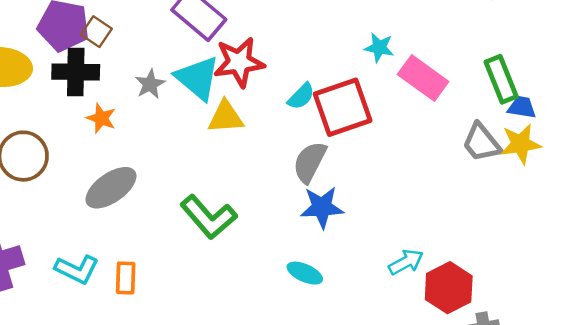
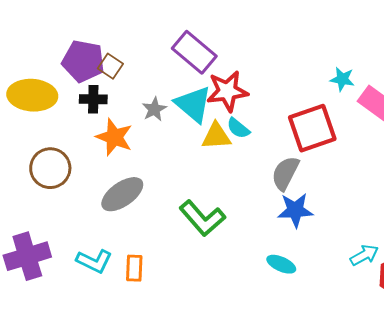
black cross: (76, 72) -> (93, 99), size x0.7
cyan semicircle: (301, 96) -> (238, 128), moved, turned 85
orange star: (101, 118) -> (114, 137), size x1.5

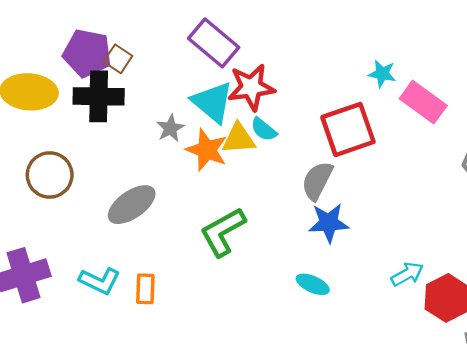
black cross: (93, 99) -> (99, 96), size x1.6
gray star: (154, 109) -> (170, 128), moved
orange star: (114, 137) -> (207, 150), moved
green L-shape: (202, 218) -> (223, 232), turned 102

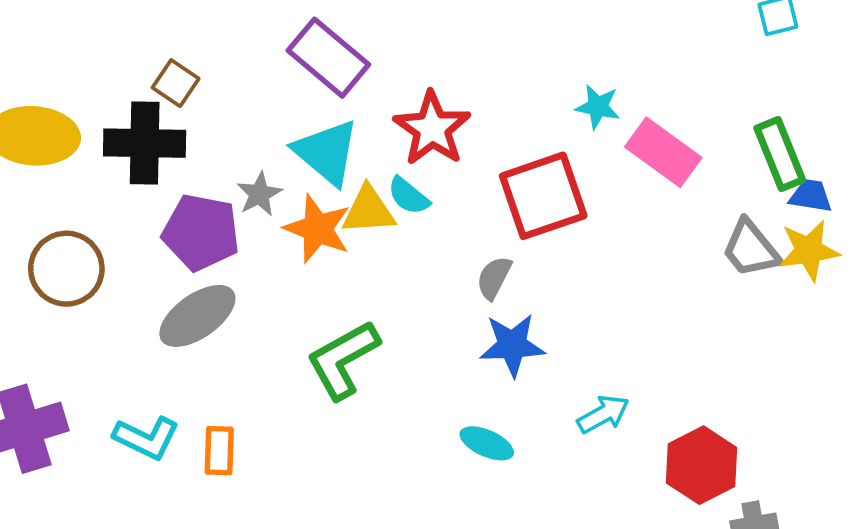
purple pentagon: (87, 53) -> (201, 232), moved
red star: (251, 87) -> (432, 129), moved, turned -30
gray semicircle: (317, 181) -> (494, 278), size x0.7
cyan arrow: (407, 274) -> (603, 414), moved

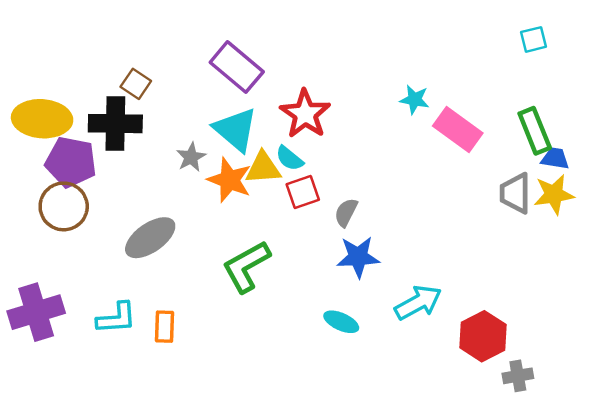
red square: (543, 196) -> (303, 192), moved, size x0.6
purple pentagon: (201, 232) -> (71, 162), moved
gray trapezoid: (751, 249) -> (515, 193), turned 39
cyan arrow: (603, 414) -> (418, 303), size x1.4
cyan L-shape: (146, 438) -> (117, 318), turned -30

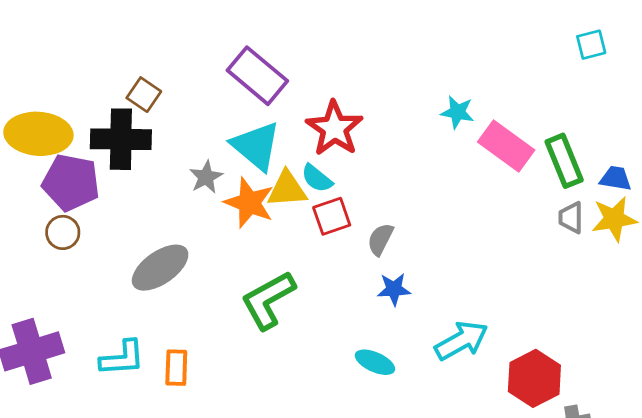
green rectangle: (535, 131) -> (564, 161), moved
gray trapezoid: (515, 193) -> (571, 218), size x0.7
brown circle: (64, 206) -> (63, 232), size x0.6
blue star: (358, 257) -> (394, 289), size x0.7

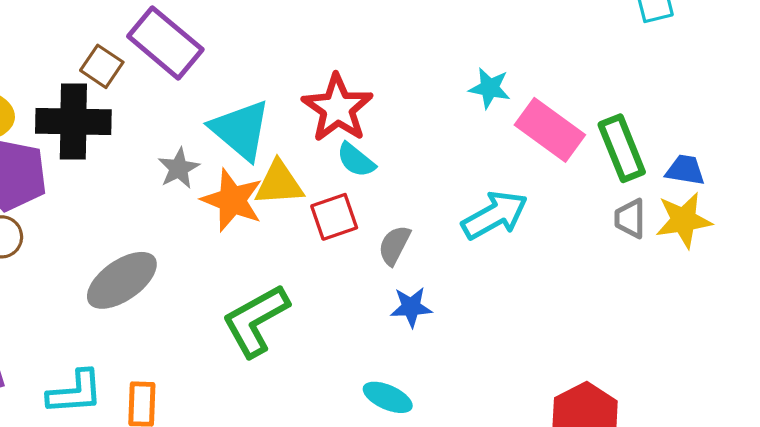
purple rectangle: (257, 76) -> (165, 43), moved
cyan semicircle: (317, 178) -> (356, 160), moved
cyan arrow: (461, 341) -> (495, 215), moved

